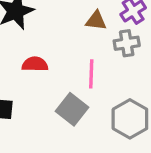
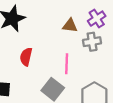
red semicircle: (35, 64) -> (26, 57), turned -78

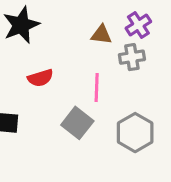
red semicircle: (26, 57) -> (40, 78), turned -120

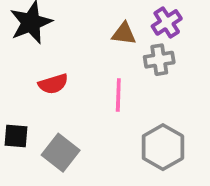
gray square: (77, 123) -> (61, 153), moved

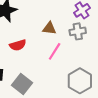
brown triangle: (124, 34) -> (49, 28), moved
pink line: (118, 95) -> (55, 51), turned 30

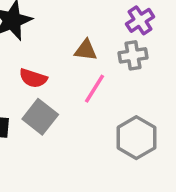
red semicircle: (18, 45) -> (33, 78), turned 35
gray square: (22, 84) -> (40, 117), moved

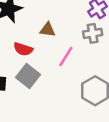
brown triangle: (86, 50) -> (48, 30), moved

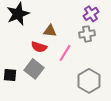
red semicircle: (23, 49) -> (39, 47), moved

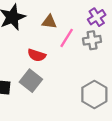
brown triangle: (50, 31) -> (49, 22), moved
pink line: (65, 53) -> (67, 38), moved

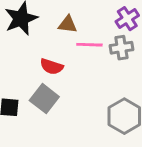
pink line: (67, 38) -> (89, 45), turned 60

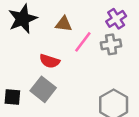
pink line: (89, 45) -> (83, 42), turned -55

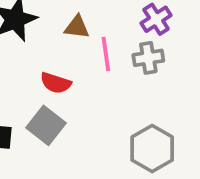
pink line: (83, 42) -> (106, 54), turned -45

